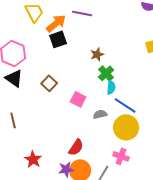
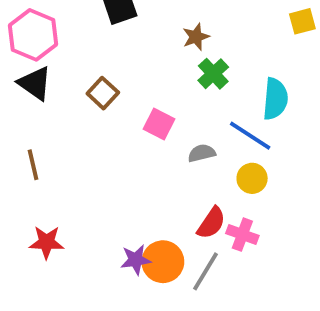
cyan semicircle: (111, 87) -> (275, 99), moved, size x1.5
yellow circle: (126, 127) -> (252, 178), size x0.6
red semicircle: (76, 147) -> (211, 223), moved
red star: (33, 159) -> (47, 242), moved, turned -30

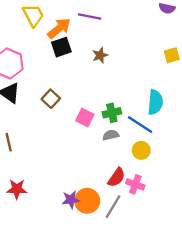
brown star: (196, 37) -> (100, 55), moved
green cross: (213, 74) -> (112, 113), moved, turned 30

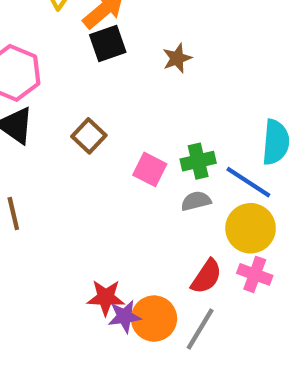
yellow circle: (141, 150) -> (251, 228), size x1.5
pink cross: (135, 184) -> (255, 274), moved
red star: (17, 189) -> (106, 298), moved

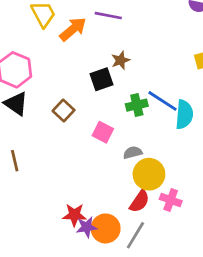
black square: (108, 43) -> (102, 79), moved
green cross: (198, 161) -> (137, 105), moved
blue line: (248, 182) -> (163, 101), moved
yellow circle: (251, 228) -> (149, 174), moved

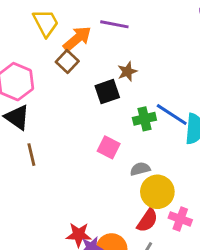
brown square: (64, 110) -> (67, 62), moved
brown line: (15, 161) -> (31, 155), moved

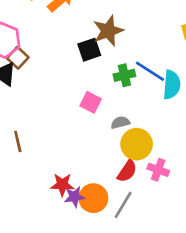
brown square: (67, 62) -> (18, 58), moved
brown star: (127, 72) -> (108, 31), size x1.6
brown line: (31, 155) -> (18, 141), moved

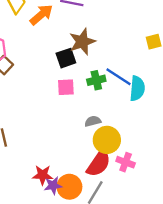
pink square: (91, 102) -> (66, 87), moved, turned -30
red semicircle: (127, 171) -> (99, 163), size x1.4

